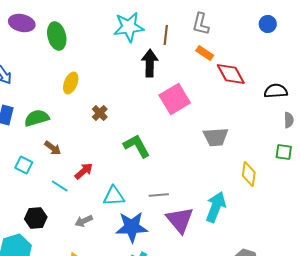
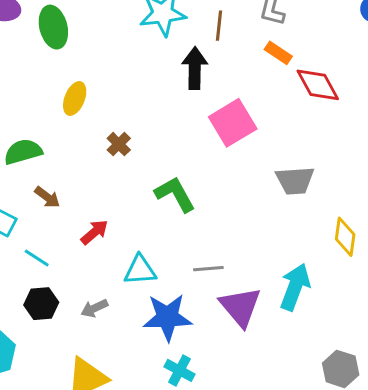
cyan line: (60, 186) -> (37, 258), moved
black hexagon: (36, 218) -> (41, 304), moved

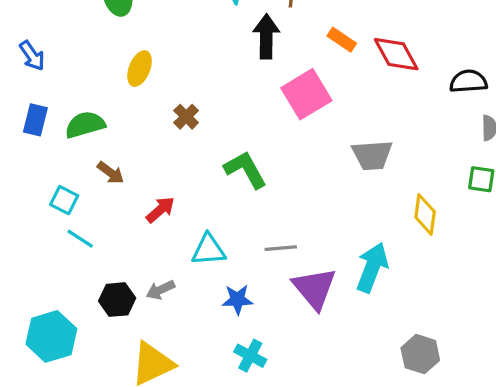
orange rectangle: (278, 53) -> (342, 40), moved
cyan line: (37, 258) -> (80, 239), moved
black hexagon: (41, 304) -> (117, 300), moved
blue star: (167, 317) -> (237, 300), size x0.6

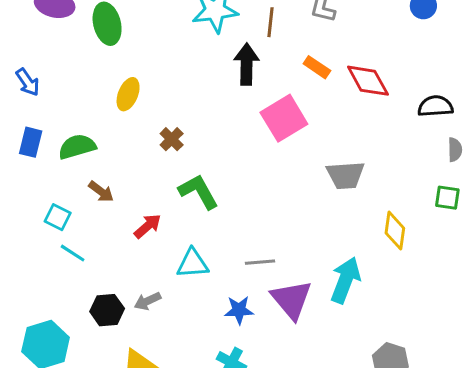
green L-shape: (245, 170) -> (199, 192), moved
blue star: (237, 300) -> (239, 310), moved

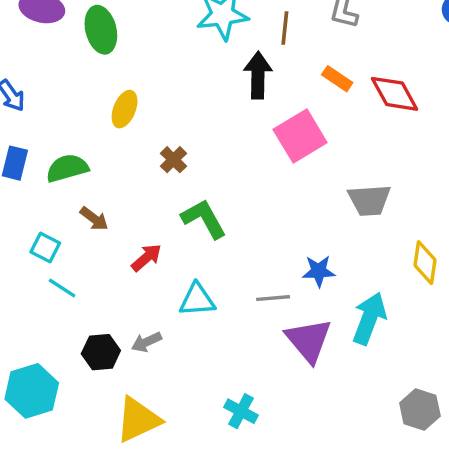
blue star: (239, 310) -> (319, 271), moved

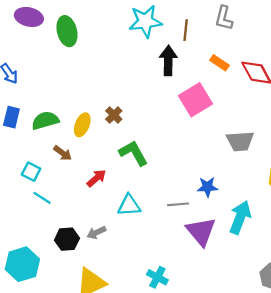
yellow ellipse: (125, 109) -> (82, 125), moved

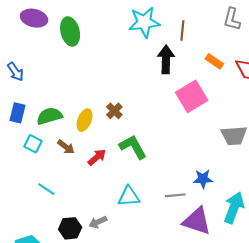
gray L-shape: (224, 18) -> (232, 19), moved
cyan square: (31, 172) -> (33, 144), moved
red arrow: (96, 178) -> (97, 157), moved
purple triangle: (201, 232) -> (197, 221), turned -32

